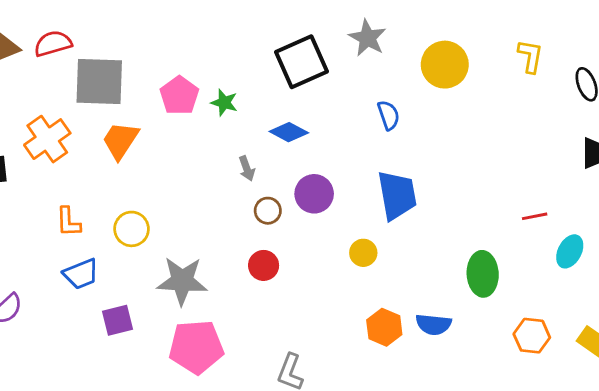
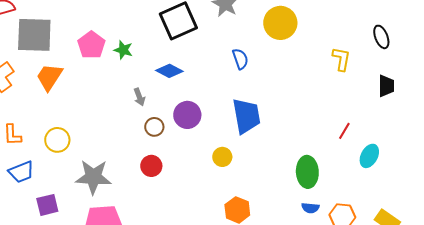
yellow L-shape: (530, 56) -> (341, 59), moved
red line: (535, 216) -> (344, 131), turned -48
blue semicircle: (434, 324) -> (310, 208), moved, size x0.7

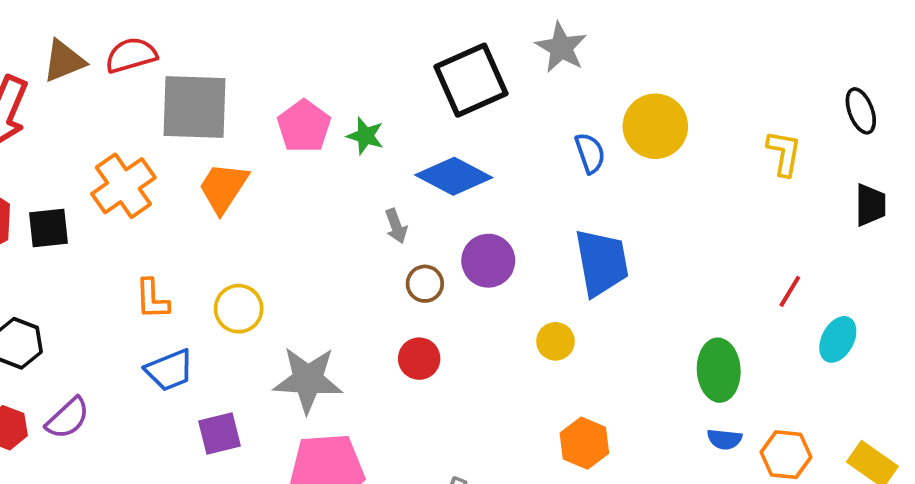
yellow circle: (280, 23) -> (655, 126), moved
blue diamond: (169, 71) -> (454, 176), size x1.4

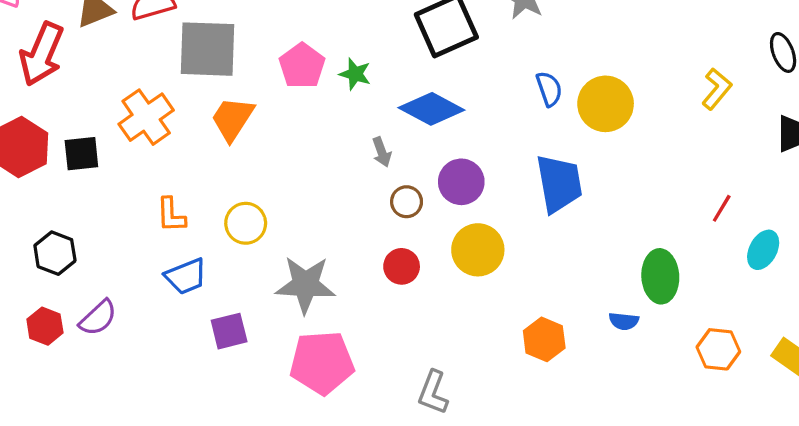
yellow circle: (655, 126) -> (606, 104), moved
yellow L-shape: (784, 153) -> (717, 89), turned 30
yellow circle: (555, 341) -> (478, 250), moved, size x1.6
blue semicircle: (724, 439) -> (624, 321), moved

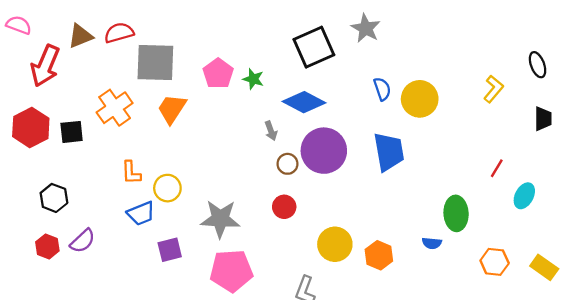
purple circle: (461, 182) -> (324, 151), size x1.5
yellow circle: (246, 223) -> (167, 188), moved
yellow circle: (478, 250) -> (335, 244), moved

